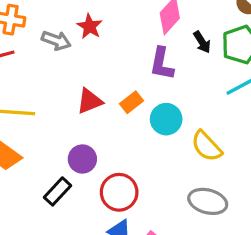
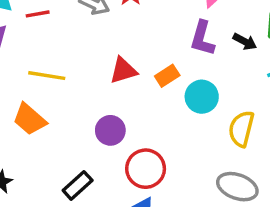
black arrow: (202, 42) -> (245, 42), moved, turned -35
yellow semicircle: (207, 146) -> (241, 129), turned 52
black rectangle: (58, 191) -> (78, 185), moved

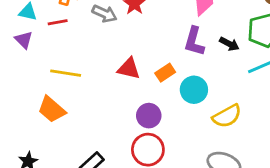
red triangle: (123, 70) -> (129, 69), turned 30
yellow semicircle: (241, 129) -> (227, 116), turned -132
purple circle: (110, 130) -> (149, 116), moved

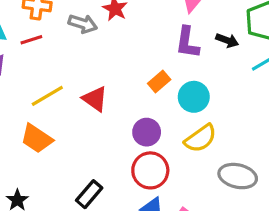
red triangle: (129, 69) -> (95, 99), moved, turned 30
yellow line: (66, 73) -> (47, 96), turned -32
yellow semicircle: (227, 116) -> (201, 138), moved

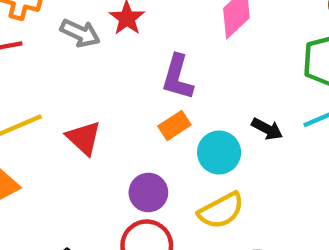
black arrow: (227, 40) -> (267, 129), moved
purple L-shape: (187, 43) -> (178, 77), moved

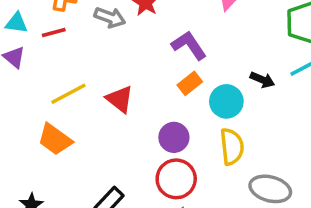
purple L-shape: (178, 77) -> (189, 45), turned 135
yellow semicircle: (221, 211) -> (232, 147), turned -63

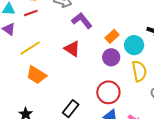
purple L-shape: (189, 45) -> (82, 21), moved
yellow line: (68, 94) -> (30, 48), moved
purple circle: (174, 137) -> (111, 57), moved

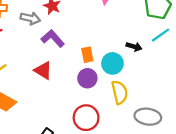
orange rectangle: (112, 36) -> (87, 55), turned -56

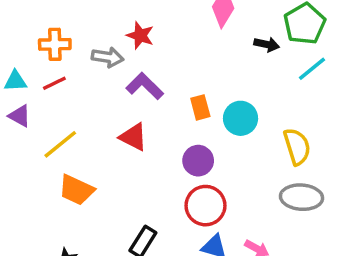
black arrow: (134, 47) -> (267, 44), moved
purple circle: (87, 78) -> (198, 161), moved
yellow semicircle: (120, 92) -> (297, 147), moved

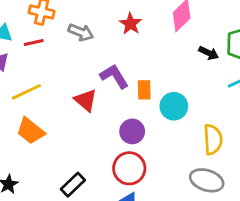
red star: (140, 35) -> (130, 24), moved
purple L-shape: (145, 86) -> (114, 76), moved

